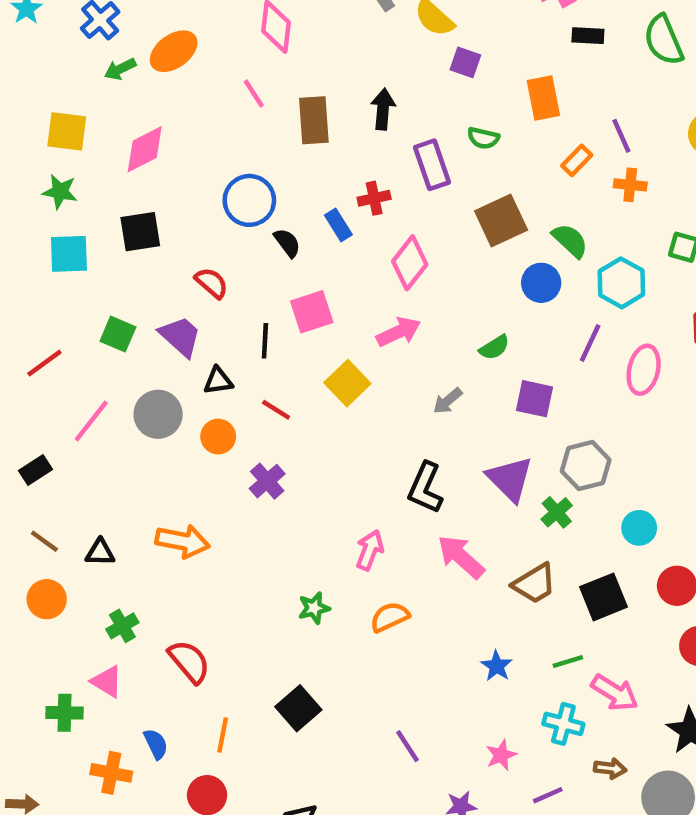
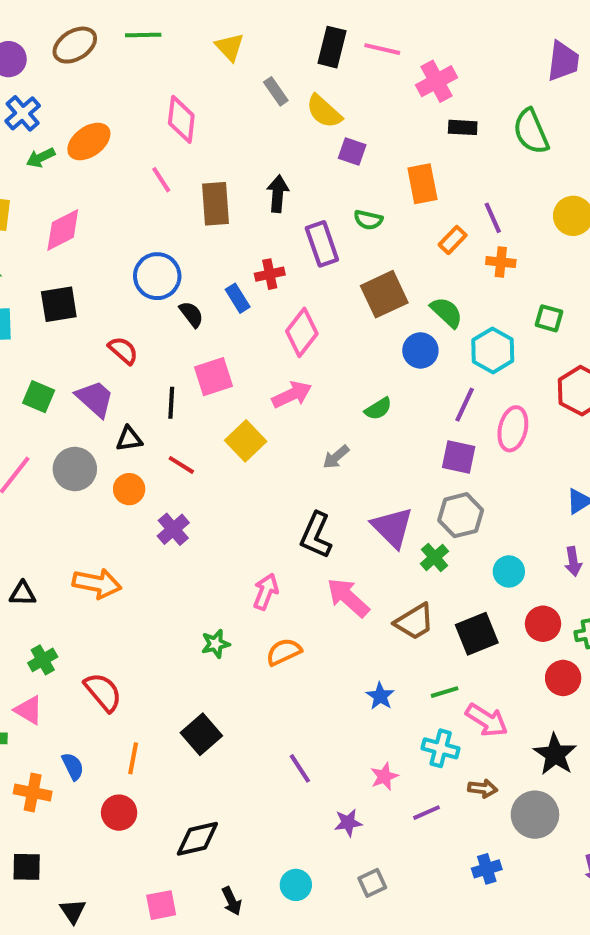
purple square: (534, 399) -> (459, 457), moved

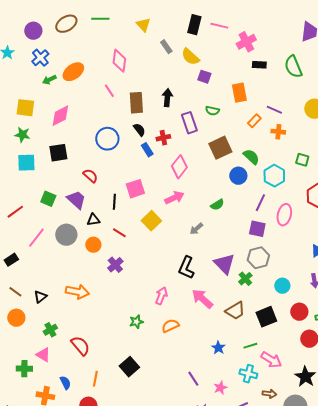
purple line: (493, 218) -> (274, 110), turned -42
black semicircle: (191, 314) -> (139, 130), moved
black triangle: (23, 594) -> (40, 297), turned -40
purple line: (300, 768) -> (193, 379), moved

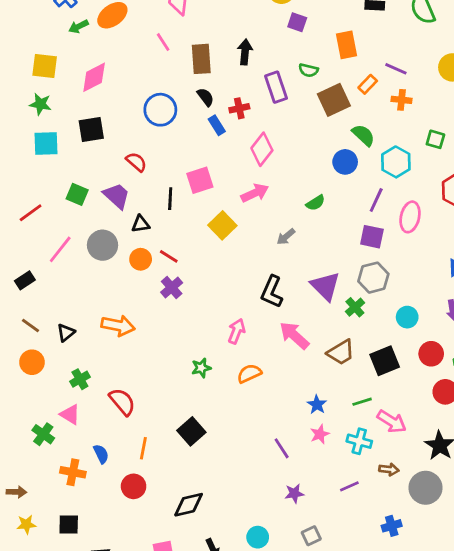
brown square: (220, 148) -> (334, 100), moved
red line: (119, 233) -> (169, 256), moved
green cross: (24, 369) -> (43, 434), turned 35
pink star: (220, 388) -> (320, 434), moved

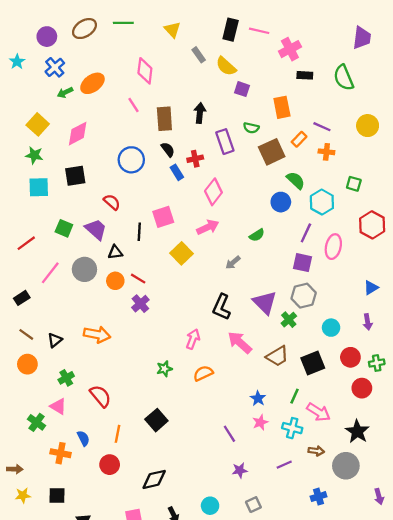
yellow square: (45, 66) -> (38, 124), turned 35
green line: (362, 402) -> (295, 396), turned -49

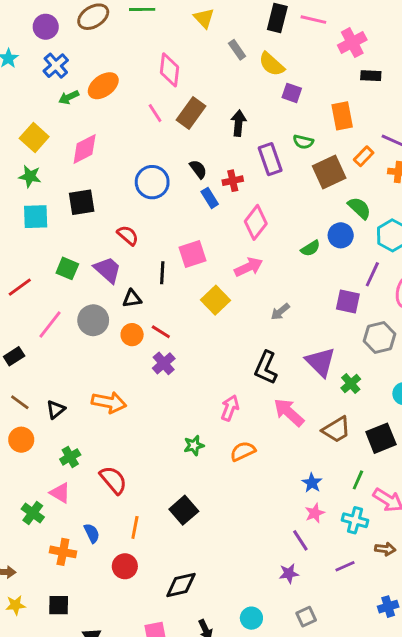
brown rectangle: (164, 119) -> (191, 113), moved, turned 40
green semicircle: (257, 235) -> (310, 248), moved
purple square: (302, 263) -> (348, 302), moved
gray hexagon: (304, 296) -> (379, 338), moved
purple line: (229, 434) -> (300, 540), moved

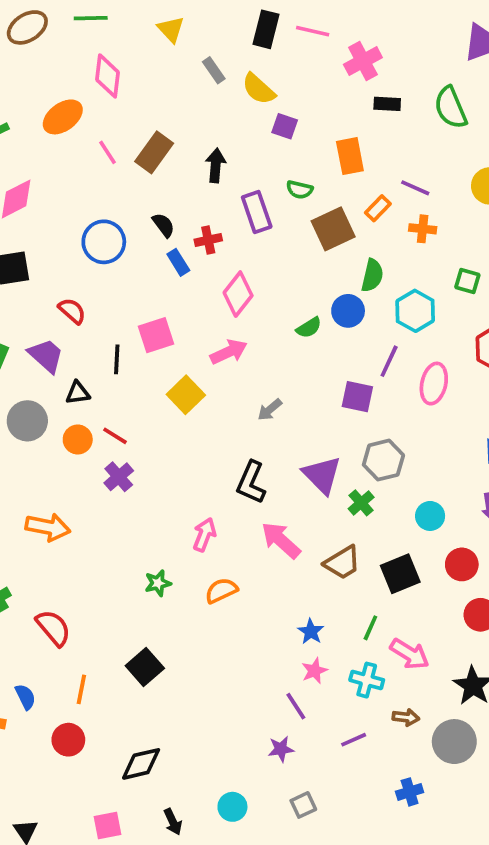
pink diamond: (169, 70) -> (108, 76), moved
orange ellipse: (103, 86) -> (63, 117), moved
green semicircle: (359, 208) -> (372, 275), turned 60
gray hexagon: (379, 338) -> (383, 460), moved

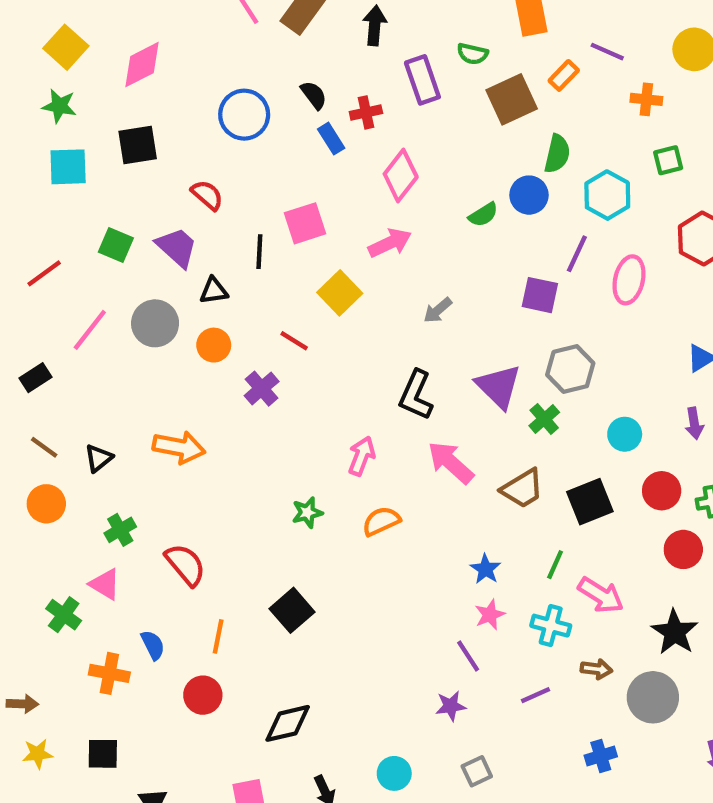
orange cross: (423, 229) -> (646, 99), moved
green square: (467, 281) -> (668, 160), turned -30
red line: (115, 436) -> (294, 341), moved

